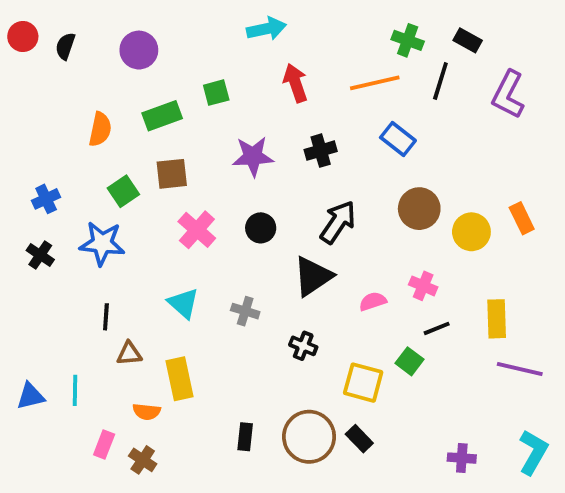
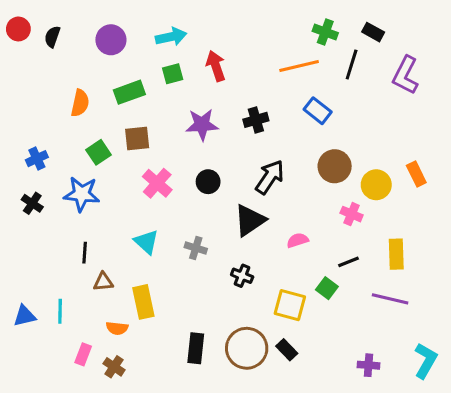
cyan arrow: (266, 29) -> (171, 37), moved
red arrow: (295, 83) -> (216, 66), moved
pink cross: (423, 286) -> (352, 214), moved
purple line: (520, 369) -> (390, 299), moved
black rectangle: (245, 437) -> (196, 348), size x1.4

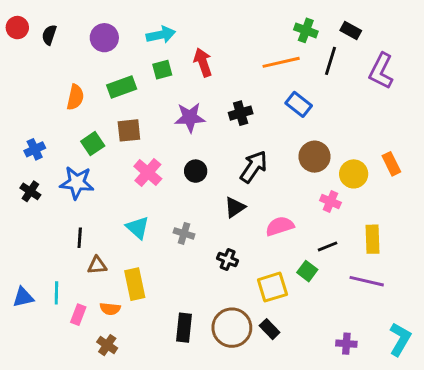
black triangle: (250, 220) -> (235, 207), size x0.7
pink semicircle: (298, 240) -> (280, 226), size x1.4
yellow square: (290, 305) -> (272, 287), turned -32
pink rectangle: (83, 354) -> (78, 315), moved

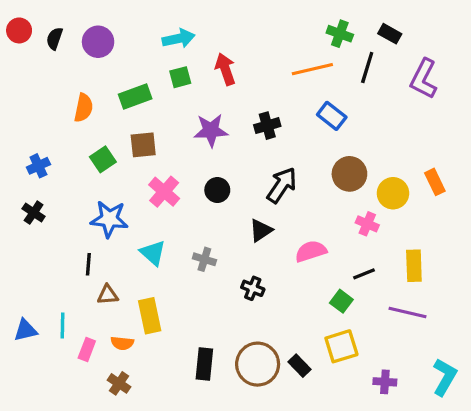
purple circle: (104, 38) -> (98, 42), moved
blue star: (77, 183) -> (109, 219), moved
yellow square: (272, 287) -> (341, 346), moved

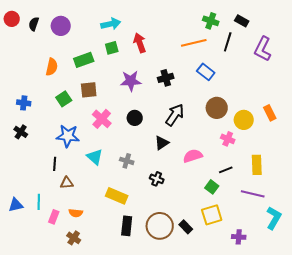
blue cross: (38, 166) -> (24, 103), turned 32
yellow rectangle: (150, 316) -> (117, 196), moved, turned -55
cyan L-shape: (445, 377) -> (274, 218), moved

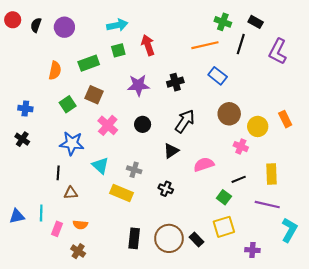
brown square: (89, 90) -> (94, 95), turned 30
yellow rectangle: (117, 196) -> (121, 193), moved

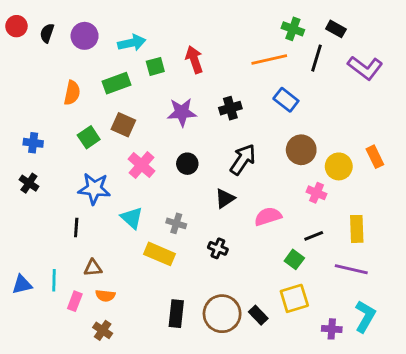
cyan arrow: (117, 25) -> (132, 43), moved
purple L-shape: (278, 51) -> (365, 68), turned -80
brown triangle: (71, 193) -> (93, 268), moved
cyan L-shape: (289, 230) -> (365, 316), moved

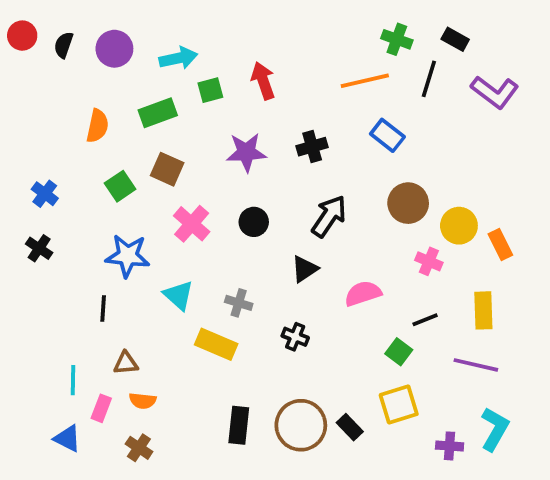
blue cross: (33, 143) -> (45, 194), turned 30
orange rectangle: (375, 157) -> (500, 244), moved
blue triangle: (22, 284) -> (67, 438), moved, turned 40

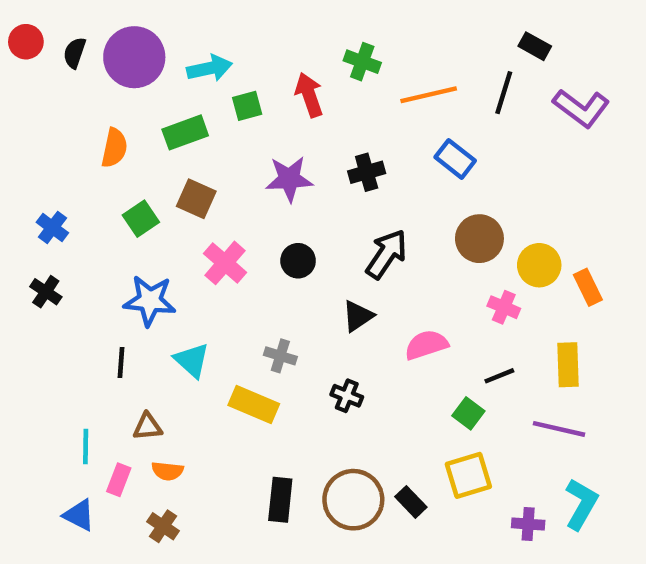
green cross: (397, 39) -> (362, 62), moved
purple circle: (114, 49) -> (134, 57), size x1.4
cyan triangle: (178, 295) -> (192, 360), moved

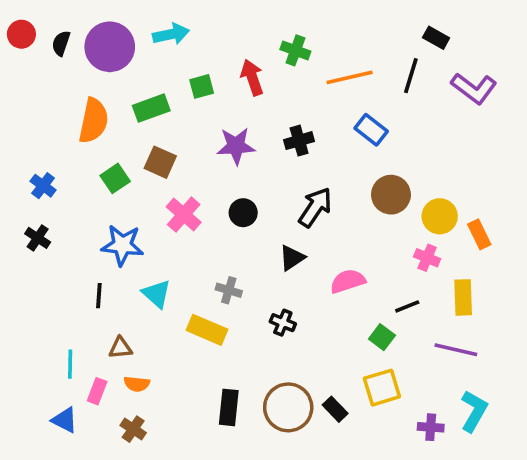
cyan arrow: (210, 68) -> (171, 34), moved
orange semicircle: (114, 148) -> (94, 121), size x1.4
pink cross: (504, 307) -> (427, 258), moved

